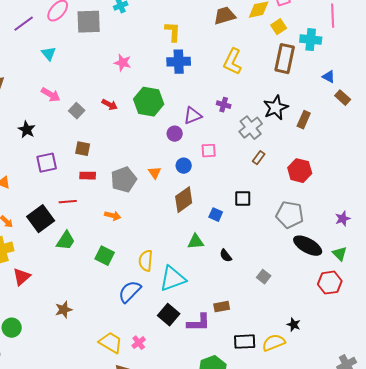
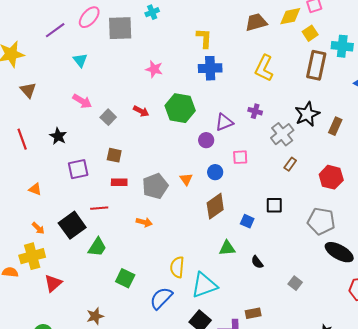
green square: (105, 256) -> (125, 278), moved

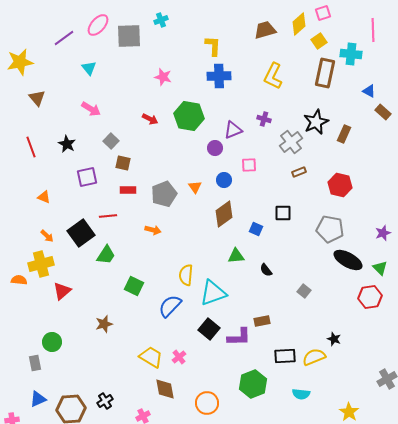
yellow diamond: (290, 16) -> (299, 24), turned -30
gray square: (108, 117) -> (111, 141), moved
brown rectangle: (290, 164) -> (299, 172), turned 32

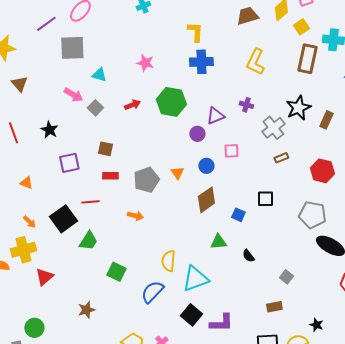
gray square: (129, 36) -> (72, 48), moved
cyan triangle: (89, 68) -> (99, 75), moved, turned -35
red arrow: (150, 119) -> (132, 105), turned -49
gray square: (111, 141) -> (95, 108), moved
brown rectangle: (262, 321) -> (274, 307), moved

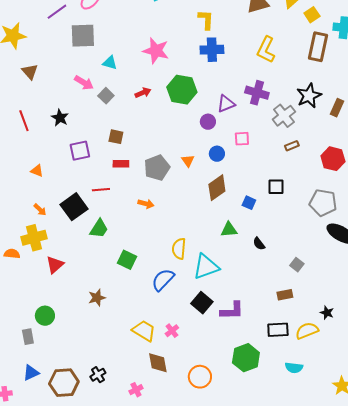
pink star: (145, 63) -> (156, 51), size x1.5
purple cross: (246, 105) -> (257, 93), size x1.6

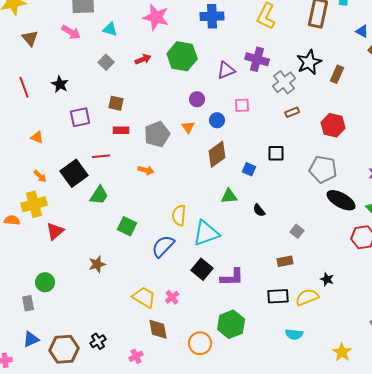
pink arrow: (84, 83) -> (71, 32), moved
purple circle: (208, 122) -> (197, 99), moved
green hexagon: (246, 358) -> (231, 324), moved

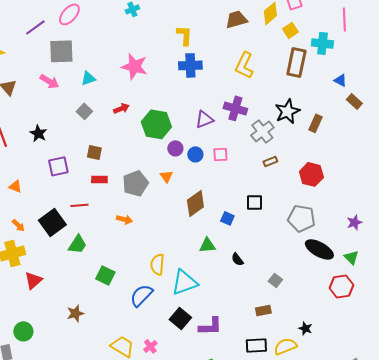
cyan triangle: (110, 29) -> (88, 78), turned -35
green hexagon: (182, 56) -> (156, 124), moved
blue circle: (217, 120) -> (195, 154), moved

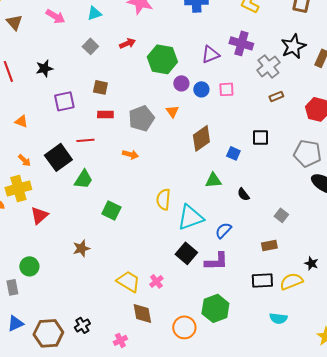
black star: (38, 133) -> (44, 68), turned 30
blue semicircle: (141, 295) -> (223, 230), moved, size x0.7

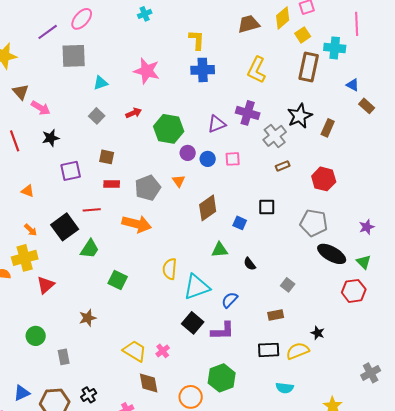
pink arrow: (55, 16) -> (41, 108), moved
orange arrow: (130, 154) -> (137, 224), size x1.8
gray rectangle: (12, 287) -> (64, 357), moved

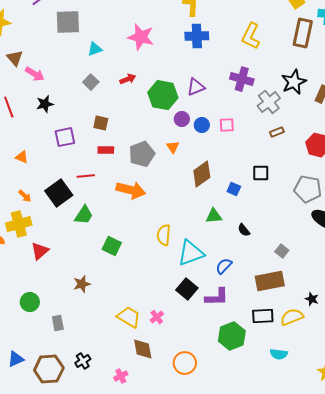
purple triangle: (217, 124) -> (196, 87), moved
brown rectangle: (276, 315) -> (270, 281), size x1.8
green hexagon: (222, 378) -> (232, 336), moved

